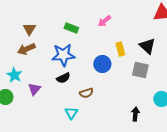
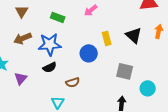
brown triangle: (29, 29) -> (22, 11), moved
brown arrow: (26, 49) -> (23, 38), moved
gray square: (140, 70) -> (125, 71), moved

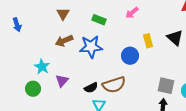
black semicircle: (50, 67) -> (91, 88), moved
gray square: (125, 71) -> (166, 86), moved
brown semicircle: (73, 82) -> (114, 85), size x1.6

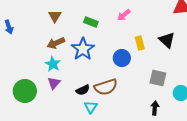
blue star: (91, 47) -> (83, 49), turned -30
cyan star: (42, 67) -> (53, 64), moved
gray square: (166, 86) -> (158, 78), moved
green circle: (33, 89) -> (25, 91), size x1.5

